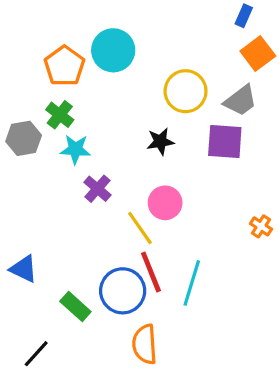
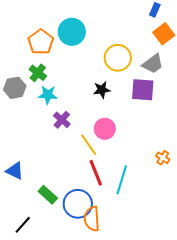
orange cross: (261, 226) -> (163, 158), moved
blue circle: (123, 291) -> (78, 204), moved

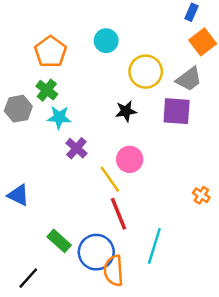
cyan circle: (72, 32) -> (106, 41), moved, size x0.7
blue triangle: (15, 171) -> (18, 195), moved
cyan line: (122, 180) -> (154, 246), moved

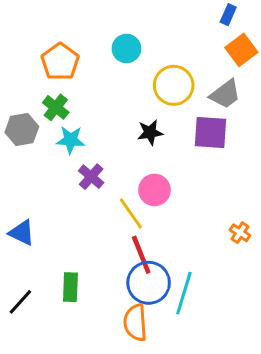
green rectangle: (59, 241) -> (70, 287), turned 50
blue circle: (96, 252) -> (149, 283), moved
black line: (28, 278) -> (20, 302), moved

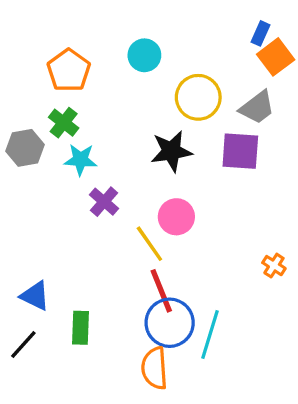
blue rectangle: (228, 15) -> (260, 33), moved
black star: (150, 132) -> (171, 151), size x1.4
blue triangle: (22, 233) -> (35, 296), moved

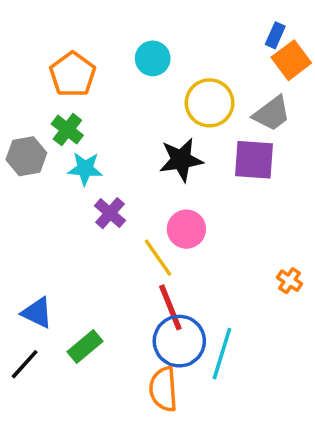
green rectangle: (80, 328) -> (85, 346), turned 48

